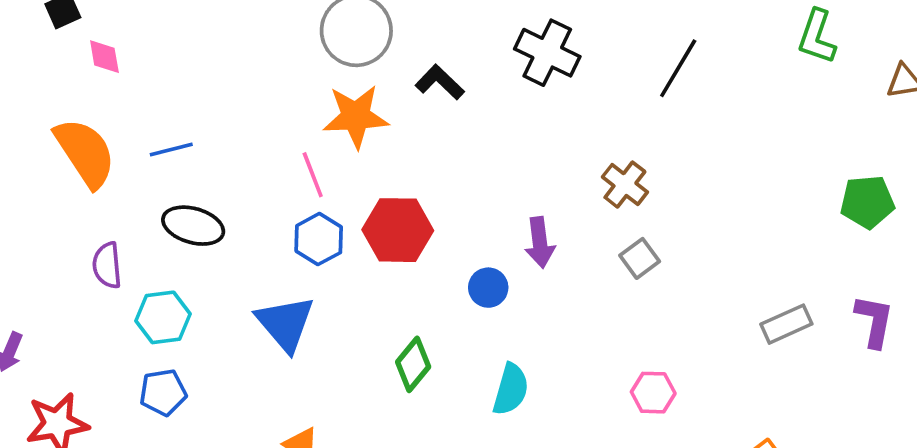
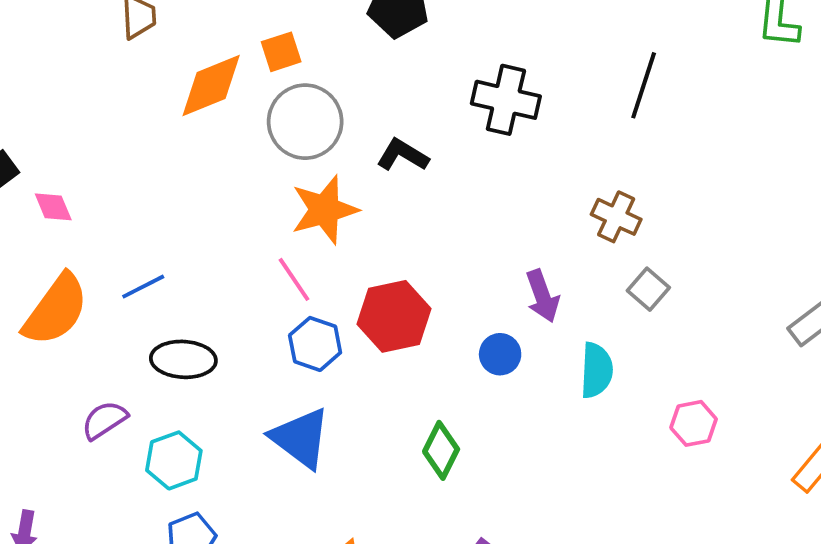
orange semicircle: (85, 153) -> (56, 310), turned 82
purple semicircle: (107, 265) -> (104, 420), turned 75
cyan semicircle: (511, 389) -> (596, 370), moved

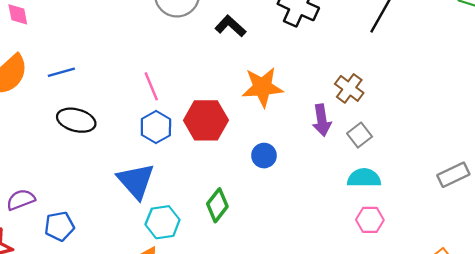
orange star: (325, 210) -> (262, 87), moved
purple arrow: (542, 296) -> (322, 120), moved
cyan semicircle: (596, 370) -> (364, 178), moved, turned -104
purple semicircle: (104, 420) -> (21, 200), moved
cyan hexagon: (174, 460) -> (163, 222), moved

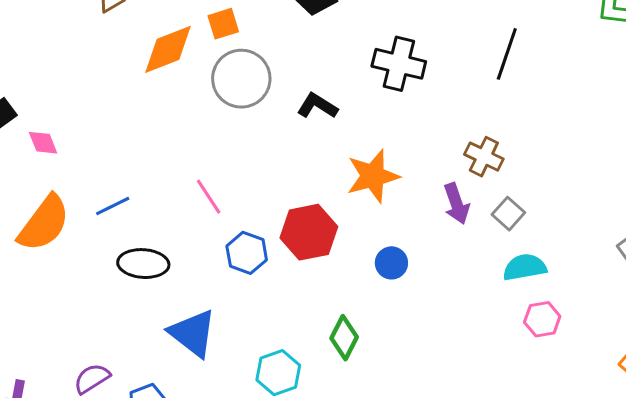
pink line: (151, 86) -> (209, 197), moved
blue triangle: (136, 181) -> (193, 333), moved

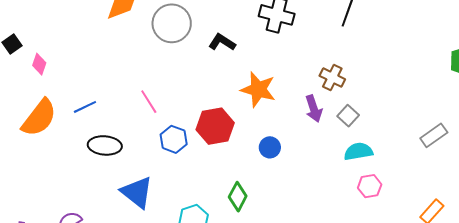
pink diamond: (43, 143) -> (39, 64), turned 40
orange star: (373, 176) -> (258, 89), turned 30

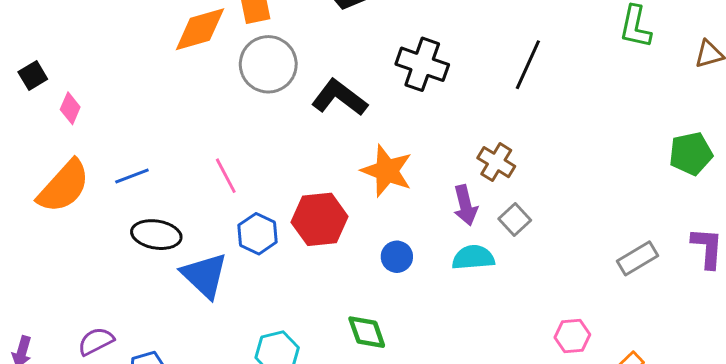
black L-shape: (222, 42) -> (339, 98), size x1.4
cyan semicircle: (358, 151) -> (473, 258), moved
pink hexagon: (370, 186) -> (572, 336), moved
blue triangle: (137, 192) -> (205, 275), moved
green diamond: (238, 197) -> (367, 332), moved, turned -52

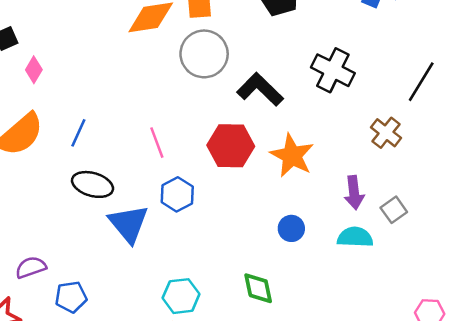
brown cross: (496, 162) -> (386, 133), moved
blue line: (132, 176) -> (78, 133), turned -52
red hexagon: (320, 219) -> (231, 146), moved

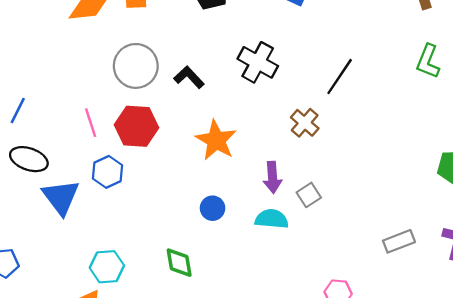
gray circle: (204, 54) -> (136, 66), moved
black L-shape: (260, 89) -> (189, 77), size x0.7
red hexagon: (231, 146) -> (136, 126), moved

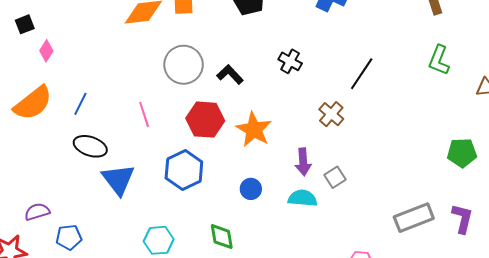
black cross: (258, 62) -> (290, 61), size x0.7
red hexagon: (136, 126) -> (205, 120), moved
blue hexagon: (107, 172) -> (184, 170), moved, size x1.4
gray rectangle: (399, 241) -> (414, 218), size x1.4

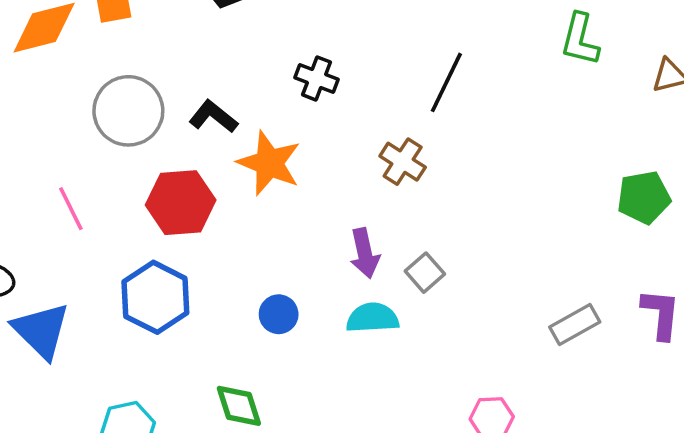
orange star: (254, 130) -> (269, 163), moved
gray rectangle: (414, 218) -> (575, 324), size x0.7

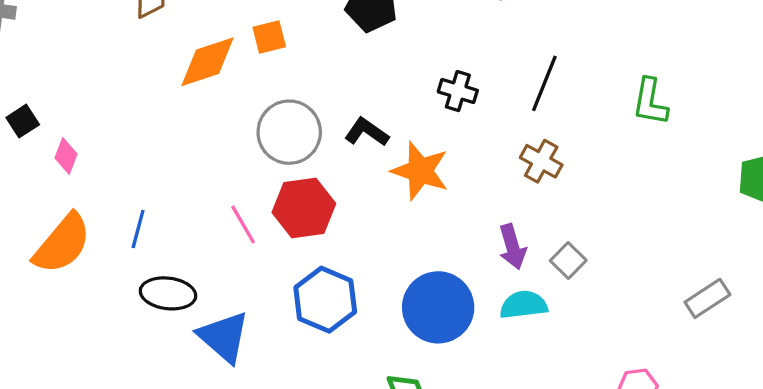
green L-shape: (580, 39) -> (650, 102), moved
black line: (446, 82) -> (544, 83), moved
red hexagon: (181, 203) -> (304, 208), moved
blue circle: (279, 314) -> (438, 307), size x2.0

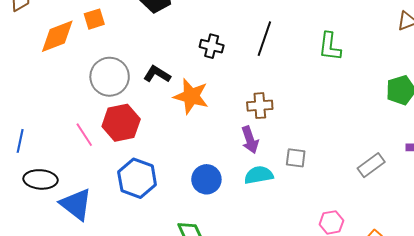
brown cross: (541, 161) -> (260, 106), moved, turned -30
gray square: (568, 261) -> (296, 158), moved, turned -35
blue circle: (438, 307) -> (206, 179), size x0.7

